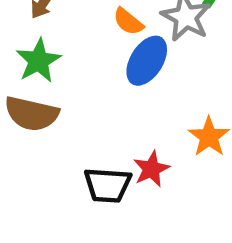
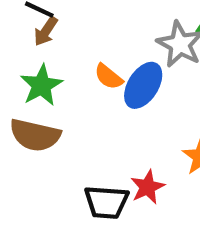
orange semicircle: (128, 22) -> (109, 77), moved

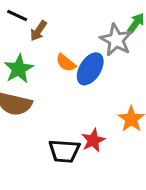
brown arrow: (46, 31) -> (38, 31), moved

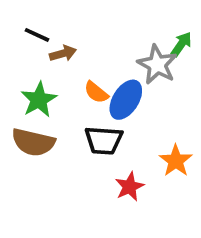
brown arrow: (38, 31) -> (63, 53), turned -140
black trapezoid: (64, 151) -> (104, 140), moved

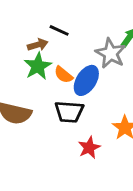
black line: (37, 35) -> (59, 30), moved
green star: (39, 100) -> (38, 66), moved

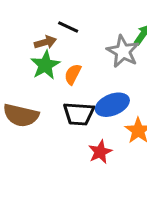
orange semicircle: (63, 75) -> (73, 74), turned 78
blue ellipse: (86, 80) -> (112, 105), moved, turned 36

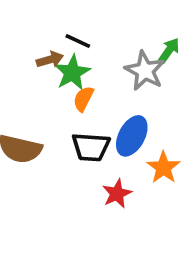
green star: (45, 65) -> (72, 73), moved
blue ellipse: (112, 105) -> (132, 136), turned -40

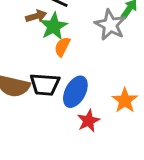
blue ellipse: (132, 136) -> (75, 92), moved
black trapezoid: (91, 147) -> (45, 84), moved

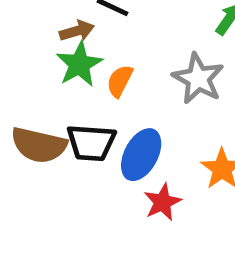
gray star: (110, 25) -> (198, 79), moved
green star: (54, 26) -> (79, 64), moved

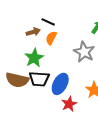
green star: (79, 64) -> (34, 58), moved
orange semicircle: (120, 81) -> (51, 38), moved

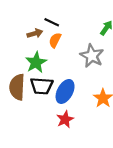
brown semicircle: (17, 80) -> (17, 87), turned 80
red star: (69, 104) -> (65, 119), moved

